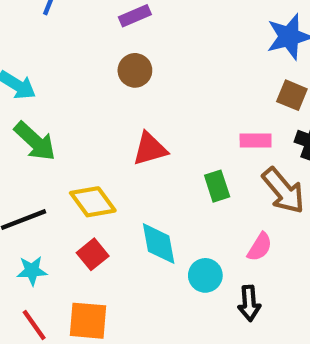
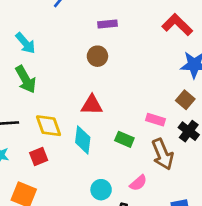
green rectangle: (217, 186) -> (124, 139), turned -66
cyan diamond: (159, 244) -> (83, 140), moved

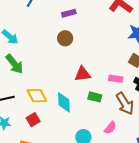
red triangle: (92, 105) -> (83, 74), moved

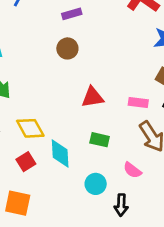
green rectangle: (95, 97) -> (100, 140), moved
cyan diamond: (64, 102) -> (60, 153), moved
pink semicircle: (110, 128) -> (132, 170), turned 88

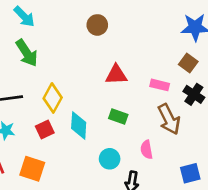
yellow diamond: (30, 128) -> (53, 98), turned 52
pink semicircle: (132, 170) -> (147, 150), turned 36

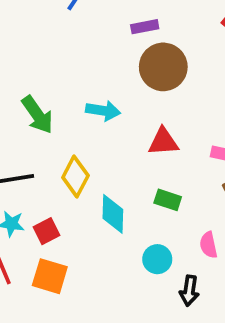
cyan arrow: (24, 17) -> (103, 111), moved, turned -35
brown circle: (97, 25) -> (163, 67), moved, size x1.6
red square: (45, 130) -> (47, 231), moved

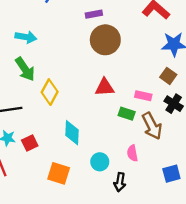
cyan arrow: (103, 111) -> (26, 37), moved
yellow diamond: (75, 177) -> (50, 92), moved
green rectangle: (168, 200) -> (127, 114), moved
orange square: (50, 276) -> (59, 173), moved

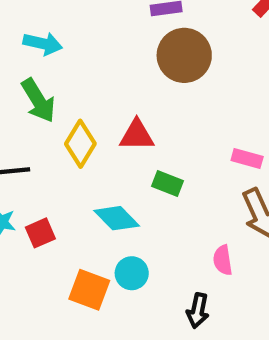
red triangle: (105, 87) -> (137, 135), moved
green rectangle: (127, 114) -> (167, 183), moved
cyan diamond: (72, 133) -> (117, 218), turned -50
cyan circle: (100, 162) -> (132, 273), moved

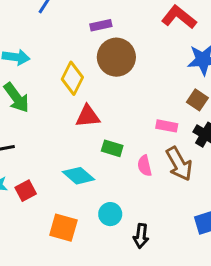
yellow diamond: (80, 144) -> (72, 78), moved
pink semicircle: (223, 260) -> (145, 166), moved
cyan circle: (132, 273) -> (110, 214), moved

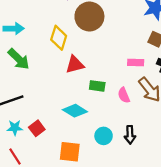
black arrow: (141, 236) -> (130, 135), moved

